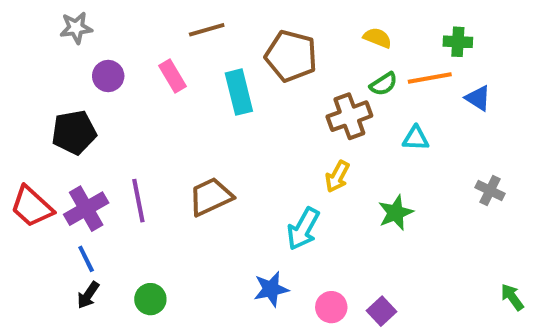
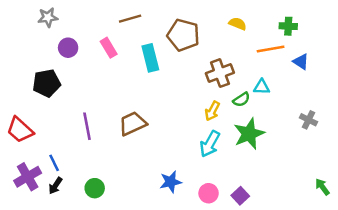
green semicircle: (384, 84) -> (241, 100), moved
purple cross: (86, 209) -> (28, 177), moved
green star: (396, 213) -> (249, 134), size x1.4
cyan arrow: (303, 229) -> (210, 144), moved

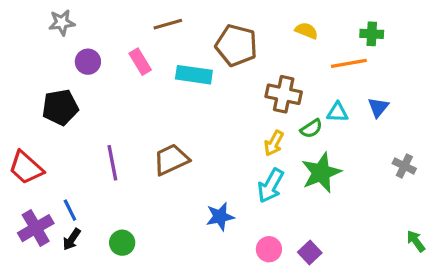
cyan rectangle: (150, 58) -> (194, 75), turned -68
blue triangle: (301, 62) -> (378, 107), moved, turned 36
brown cross: (220, 73) -> (284, 94), turned 32
gray cross: (308, 120) -> (404, 166), moved
blue star: (171, 182) -> (220, 217), moved

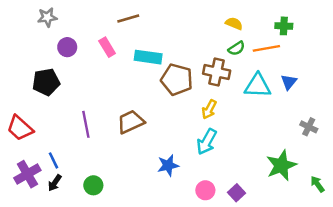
brown pentagon: (236, 45) -> (177, 80), moved
cyan triangle: (337, 112) -> (258, 86), size x1.6
green semicircle: (311, 129) -> (237, 48), moved
green star: (321, 173) -> (281, 165), moved

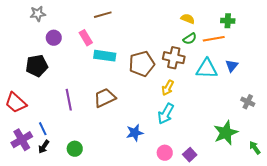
cyan rectangle: (148, 57) -> (105, 56), moved
brown pentagon: (177, 80) -> (142, 64), turned -30

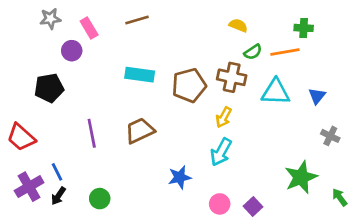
yellow semicircle: (188, 19) -> (238, 25), moved
pink rectangle: (86, 38) -> (89, 28), moved
blue triangle: (232, 66) -> (317, 96), moved

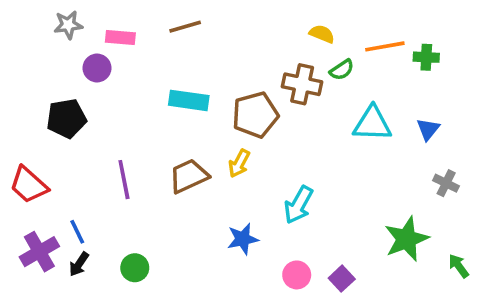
pink rectangle: (89, 28) -> (120, 37), turned -54
green cross: (304, 28) -> (426, 57), moved
orange line: (285, 52) -> (385, 46), moved
brown cross: (232, 77) -> (302, 84), moved
yellow arrow: (224, 117) -> (239, 163), moved

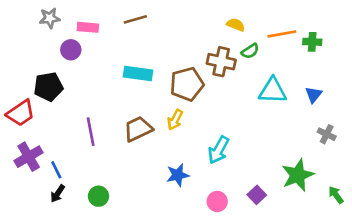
red trapezoid: (29, 185) -> (21, 113), moved, turned -76
purple cross: (39, 252) -> (29, 157), moved
purple square: (342, 279) -> (257, 195), moved

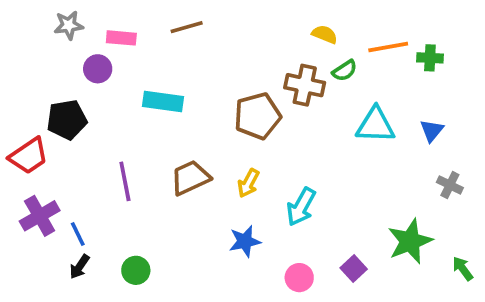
cyan rectangle: (138, 74) -> (163, 101), moved
yellow arrow: (175, 120) -> (248, 183), moved

